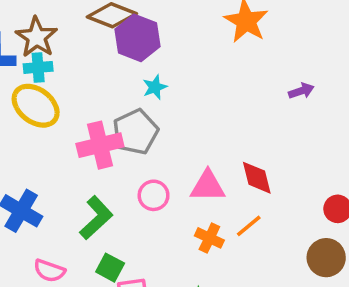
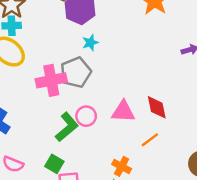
green L-shape: (96, 218) -> (67, 127), moved
orange cross: (209, 238) -> (122, 166), moved

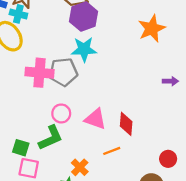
cyan star: (90, 43) -> (84, 49), size x1.6
green L-shape: (67, 127) -> (51, 138), moved
green square: (54, 164) -> (21, 148), turned -30

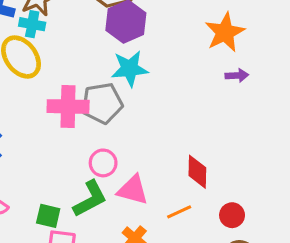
purple arrow: (170, 81) -> (237, 75), moved
pink triangle: (95, 119) -> (133, 190), moved
red circle: (168, 159) -> (232, 215), moved

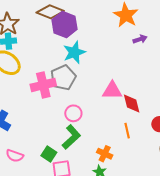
pink triangle: (133, 190) -> (112, 91), moved
orange line: (179, 212) -> (127, 131), turned -63
green square: (48, 216) -> (49, 154), turned 35

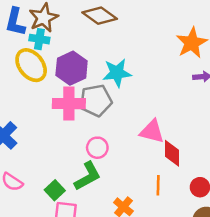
purple hexagon: (65, 25) -> (72, 68), moved

